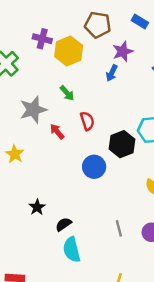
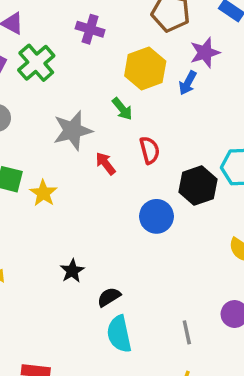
yellow hexagon: (69, 51) -> (145, 68), moved
gray line: (119, 228) -> (187, 332), moved

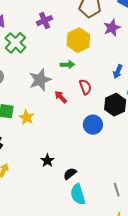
purple cross: (90, 29) -> (45, 21), turned -35
blue arrow: (188, 83) -> (118, 72), moved
green arrow: (122, 109) -> (67, 65), turned -48

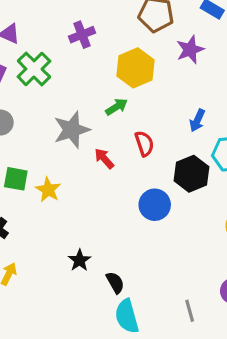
green arrow: (67, 65) -> (117, 107), turned -32
black semicircle: (70, 174) -> (115, 283), turned 96

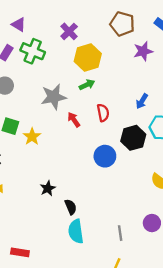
purple cross: (82, 35) -> (69, 31), turned -30
yellow hexagon: (136, 68) -> (88, 57), moved
green cross: (34, 69) -> (33, 51), turned -30

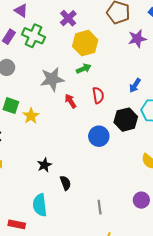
cyan semicircle: (76, 231) -> (40, 205), moved
gray line: (120, 233) -> (100, 207), moved

